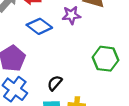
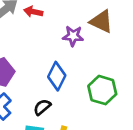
blue diamond: (39, 26) -> (57, 76), moved, turned 70

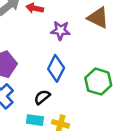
purple star: (73, 36) -> (60, 30), moved

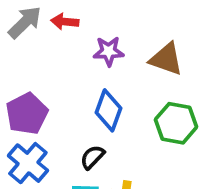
brown triangle: (98, 18) -> (166, 59), moved

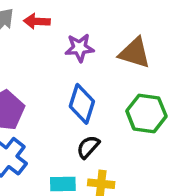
black semicircle: (92, 157) -> (88, 147), moved

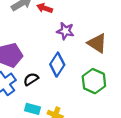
black semicircle: (88, 147) -> (31, 79), moved

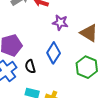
black semicircle: (31, 79) -> (30, 66), turned -72

